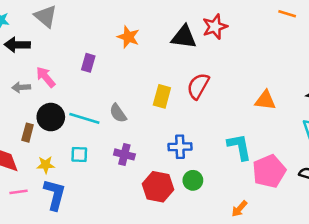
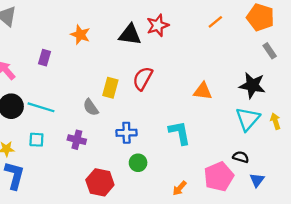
orange line: (287, 14) -> (215, 22), moved, turned -56
gray semicircle: (118, 113) -> (91, 107), moved
pink pentagon: (269, 171) -> (219, 177), moved
red hexagon: (158, 187) -> (100, 182), moved

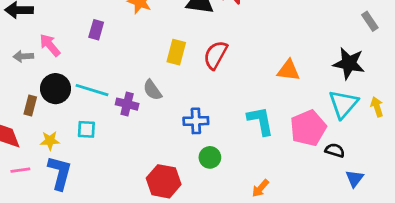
yellow rectangle: (110, 88) -> (176, 52), moved
purple cross: (77, 140) -> (127, 104), moved
pink pentagon: (219, 177) -> (308, 128), moved

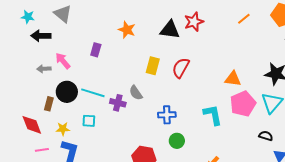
pink pentagon: (308, 128) -> (243, 104), moved

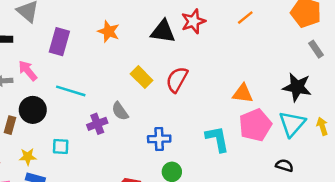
orange line: (244, 19) -> (245, 18), moved
purple rectangle: (96, 50) -> (59, 42), moved, size x1.5
yellow rectangle: (153, 66) -> (142, 77), turned -60
cyan line: (93, 93) -> (71, 91), moved
purple cross: (118, 103) -> (97, 124), turned -35

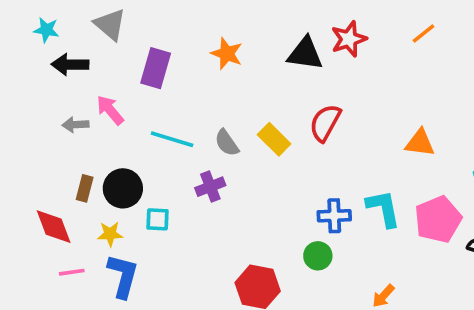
yellow rectangle: (142, 77) -> (274, 139), moved
black circle: (33, 110) -> (123, 188), moved
gray semicircle: (120, 111) -> (227, 143), moved
pink pentagon: (255, 125) -> (438, 219), moved
blue cross: (159, 139) -> (334, 216), moved

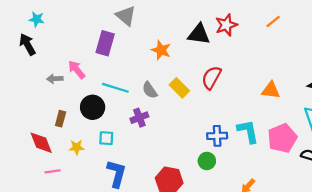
gray triangle: (110, 24) -> (126, 16), moved
orange star: (227, 54) -> (161, 50), moved
black arrow: (70, 65) -> (27, 44), moved, turned 60
black circle: (123, 188) -> (93, 107), moved
blue L-shape: (123, 276) -> (117, 174), moved

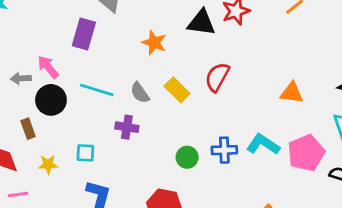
black circle: (93, 107) -> (51, 100), moved
purple cross: (139, 118) -> (127, 127), turned 30
brown rectangle: (61, 119) -> (28, 129), turned -35
cyan L-shape: (248, 131) -> (263, 144), turned -45
green circle: (207, 161) -> (187, 157), moved

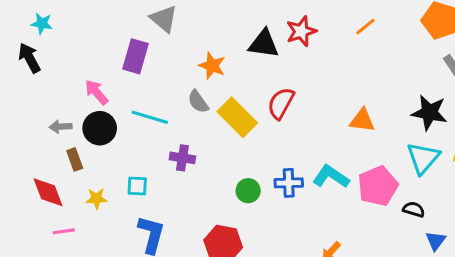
gray arrow: (21, 78) -> (61, 127), moved
yellow rectangle: (177, 90) -> (237, 117), size x1.4
gray semicircle: (140, 93) -> (198, 102), moved

